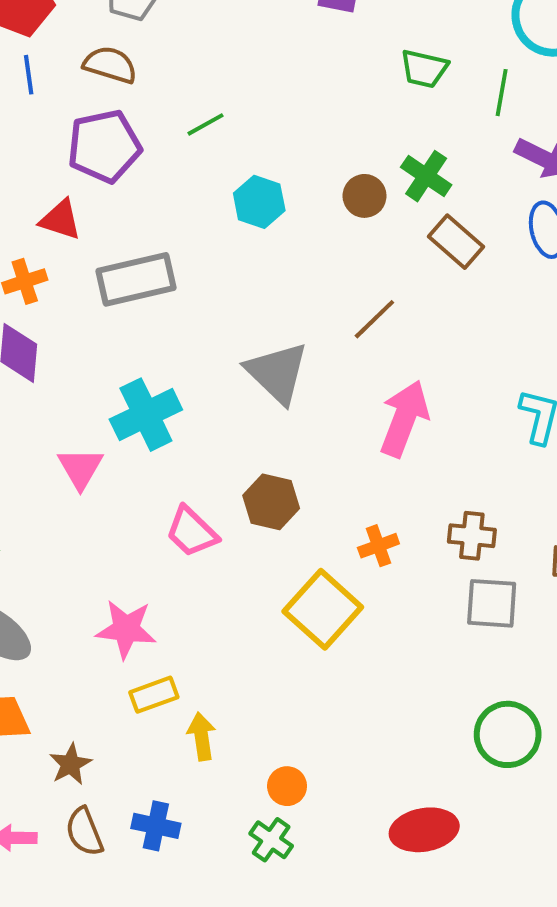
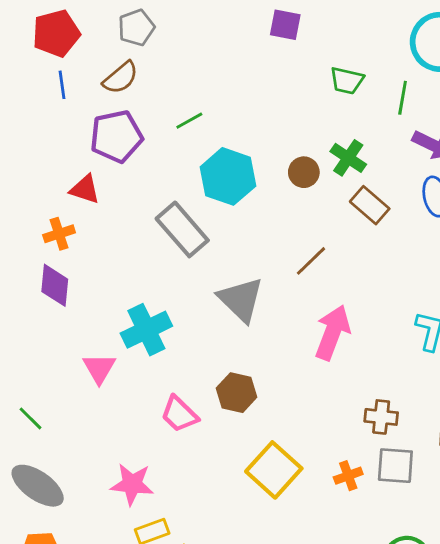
brown semicircle: (110, 65) -> (121, 78), turned 123
cyan hexagon: (259, 202) -> (228, 176), size x1.5
gray rectangle: (136, 279) -> (182, 229), moved, turned 62
orange cross: (378, 546) -> (348, 476), moved

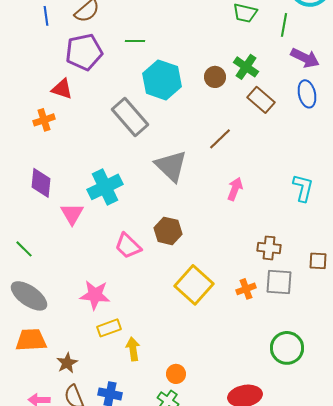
green line: (189, 121) -> (135, 41), turned 30
purple diamond: (55, 285) -> (41, 183), moved
pink arrow: (332, 333) -> (235, 189), size x0.6

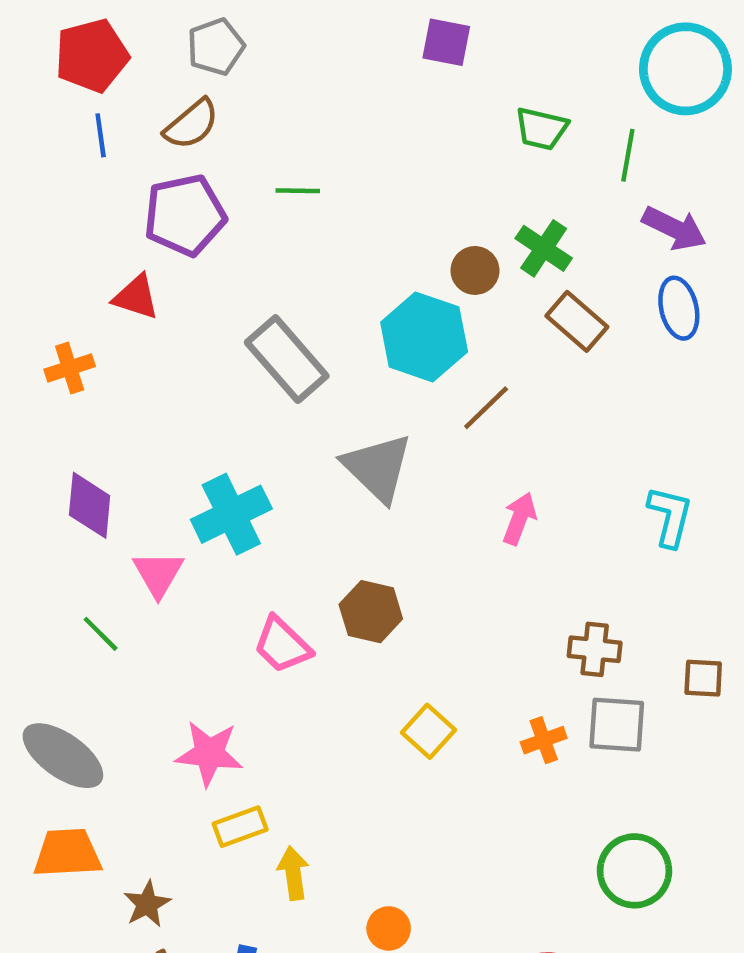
cyan hexagon: (162, 80) -> (424, 337), moved
orange cross: (44, 120) -> (70, 368), moved
green line: (24, 249) -> (101, 634), moved
yellow square: (194, 285) -> (428, 731), size x0.6

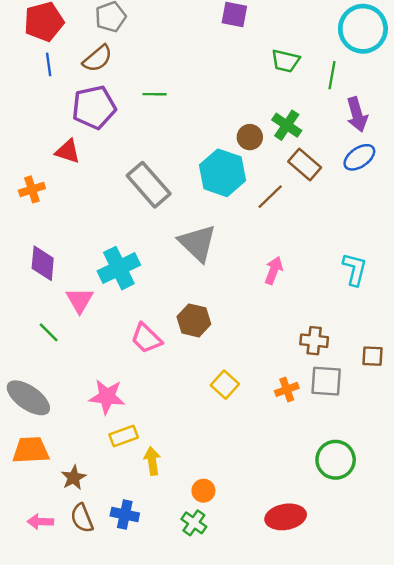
purple arrow: (674, 228) -> (357, 114), turned 48
blue ellipse: (679, 308) -> (359, 157), turned 68
brown line: (486, 408) -> (270, 197), moved

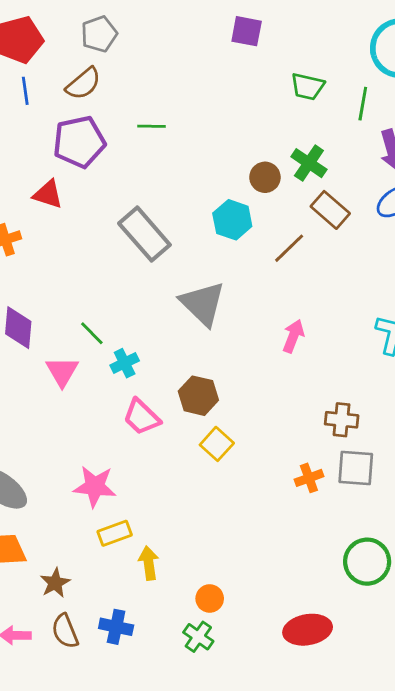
cyan hexagon: (222, 173) -> (232, 220), size x0.7
cyan cross: (119, 268) -> (125, 363), moved, size x0.6
green line: (49, 332) -> (92, 333), moved
yellow square: (225, 385) -> (217, 444), moved

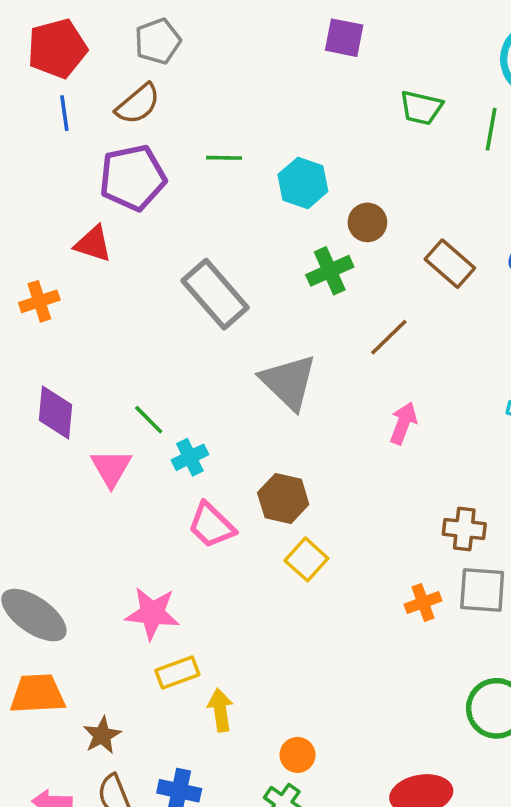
green cross: (309, 163) -> (330, 271), moved, turned 32
cyan hexagon: (232, 220) -> (303, 183), moved
brown line: (289, 248) -> (389, 337), moved

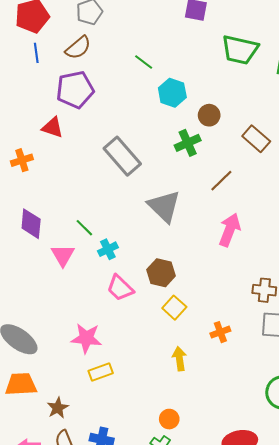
green trapezoid: (421, 108) -> (240, 50), size x1.5
green line: (224, 158) -> (144, 62), moved, turned 36
pink arrow: (403, 423) -> (230, 230), size x1.4
orange cross: (423, 603) -> (220, 332), moved
yellow arrow: (220, 710) -> (179, 359), moved

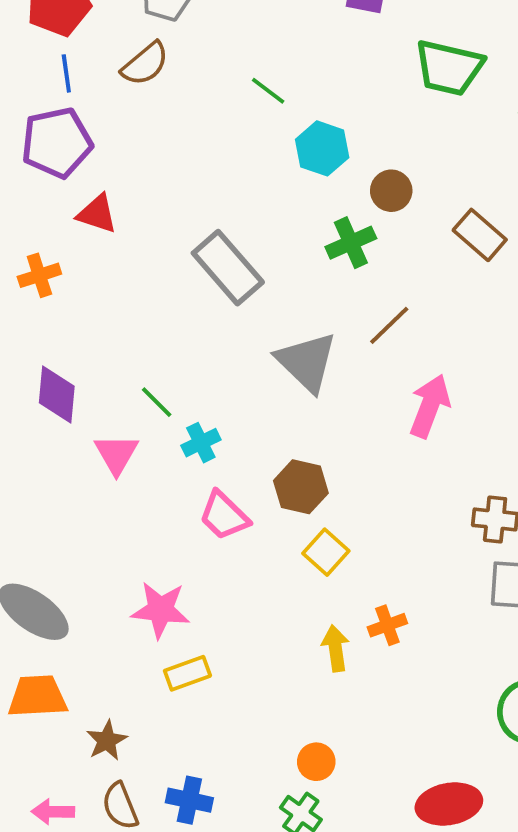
purple pentagon: (75, 90) -> (57, 143), moved
brown line: (221, 181) -> (389, 325), moved
orange cross: (220, 332) -> (387, 625), moved

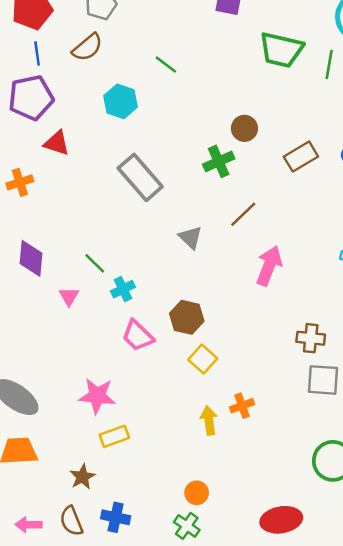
cyan hexagon: (322, 148) -> (121, 101), moved
brown rectangle: (480, 235) -> (301, 157), turned -72
gray triangle: (307, 362) -> (190, 238), size x0.6
pink triangle: (116, 454) -> (69, 296), size x0.7
brown star: (107, 741) -> (82, 477), moved

